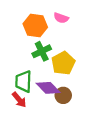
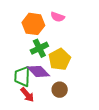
purple diamond: (48, 88) -> (38, 71), moved
red arrow: (19, 100) -> (27, 95), moved

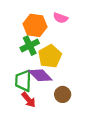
green cross: (39, 48) -> (30, 46), moved
yellow pentagon: (60, 59) -> (50, 56), moved

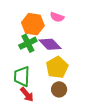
yellow pentagon: (50, 56) -> (57, 67), moved
purple diamond: (40, 75) -> (50, 44), moved

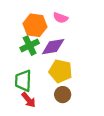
purple diamond: (50, 44) -> (53, 47), turned -55
yellow pentagon: (57, 67) -> (61, 71), turned -30

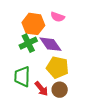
purple diamond: (53, 47) -> (50, 44), turned 65
red arrow: (29, 100) -> (41, 89), moved

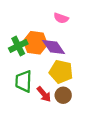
orange hexagon: (33, 24) -> (35, 43), moved
green cross: (28, 43) -> (18, 46), moved

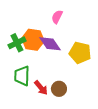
pink semicircle: (61, 18) -> (57, 17), turned 96
yellow pentagon: (61, 72) -> (80, 53), moved

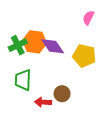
pink semicircle: (57, 17) -> (88, 18), moved
red arrow: (41, 88) -> (43, 102), moved, turned 133

